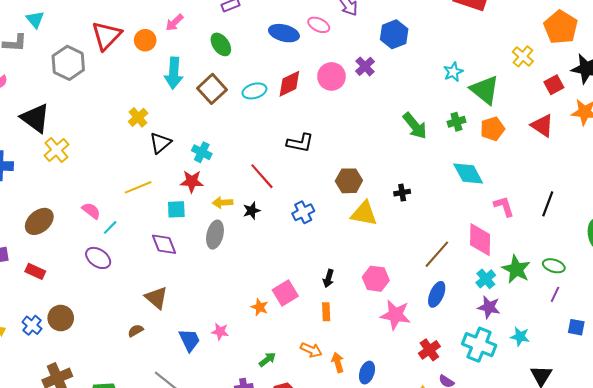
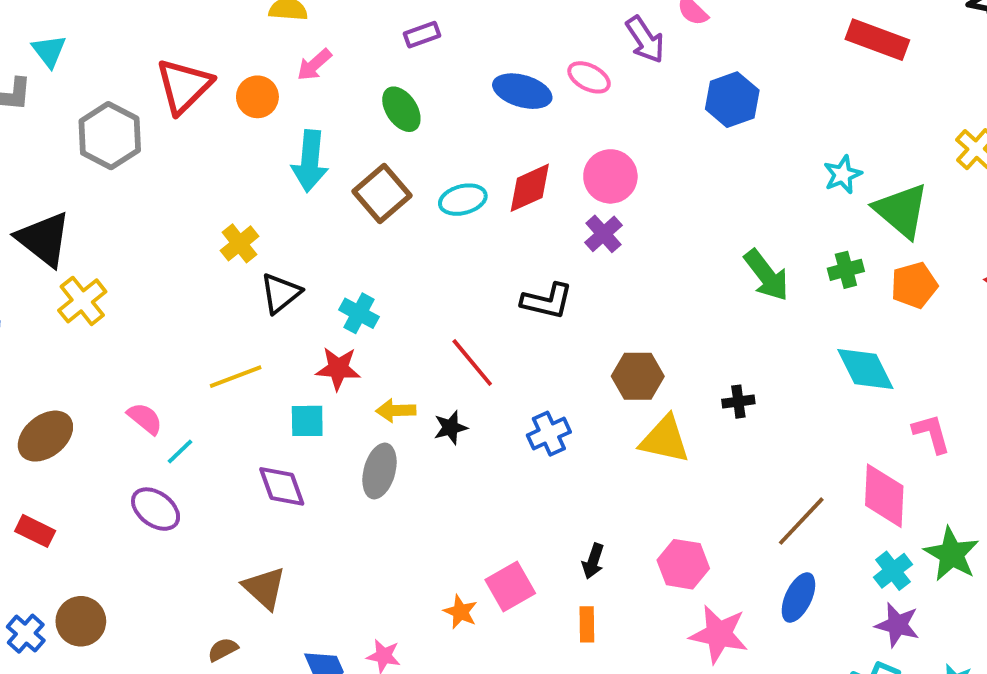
purple cross: (365, 66) -> (603, 234), moved

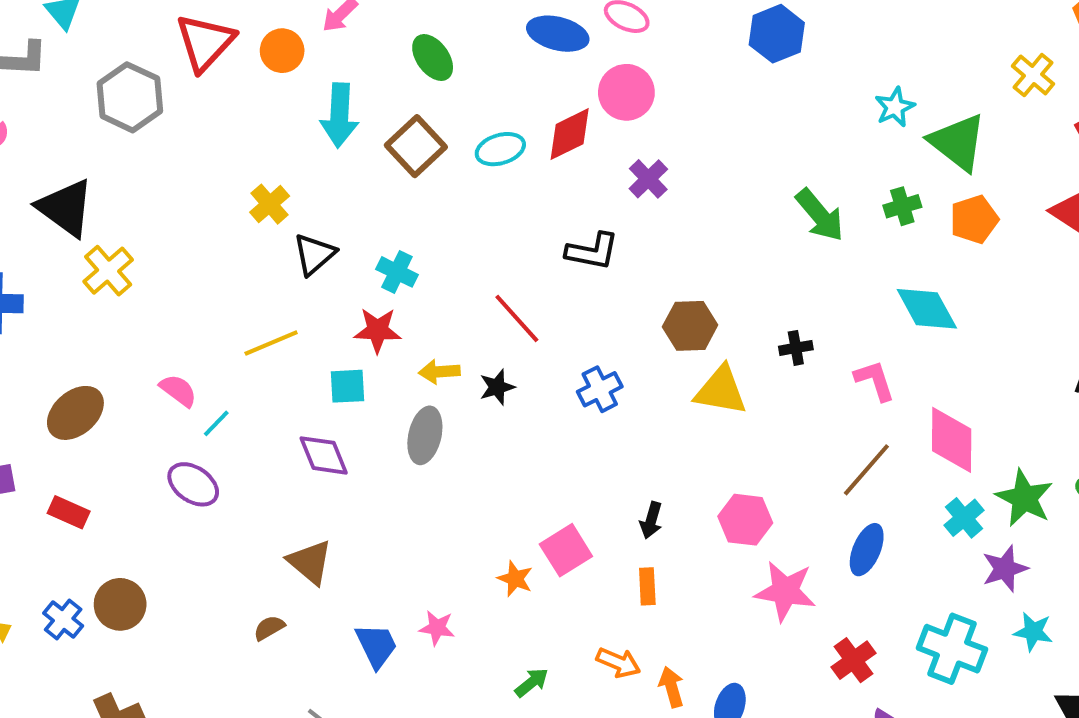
pink circle: (610, 176) -> (626, 92), moved
pink L-shape: (931, 433) -> (875, 380), moved
purple star: (897, 625) -> (1005, 569), moved, turned -30

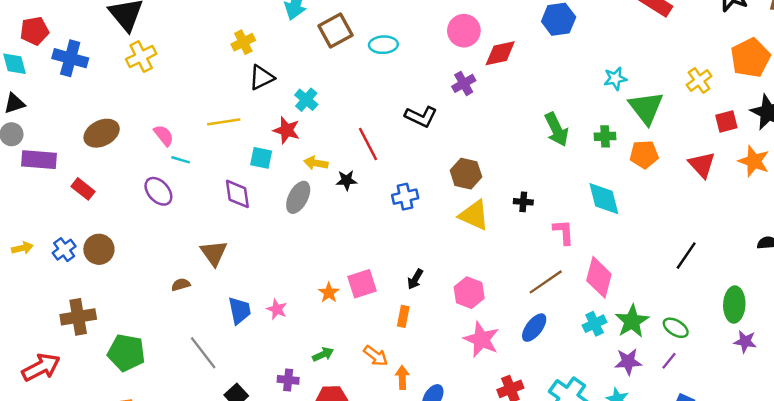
red diamond: (570, 134) -> (500, 53), moved
cyan line: (216, 423) -> (181, 160), turned 48
purple star: (1005, 569) -> (628, 362), moved

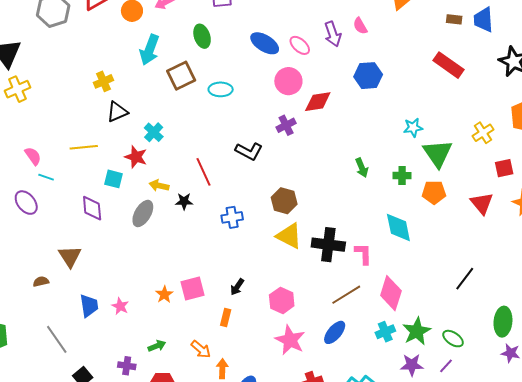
green arrow: (557, 129) -> (362, 168), size x0.7
black cross: (523, 202) -> (328, 245), moved, size x2.0

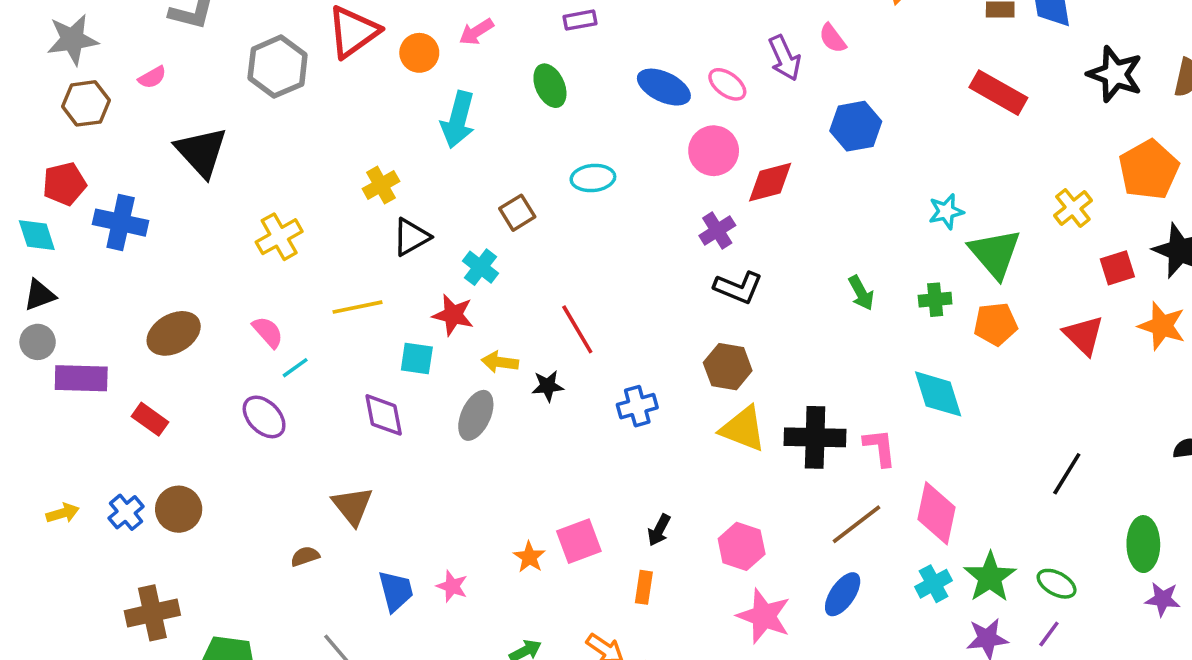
brown square: (181, 76) -> (517, 213), moved, size x0.7
yellow cross: (17, 89) -> (279, 237), moved
black L-shape: (249, 151) -> (738, 288), moved
cyan line: (46, 177) -> (295, 368), turned -49

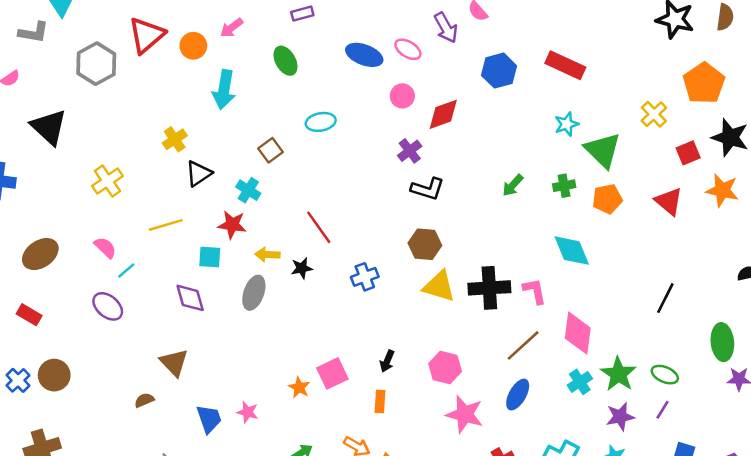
red rectangle: (998, 93) -> (565, 65), moved
pink circle: (714, 151) -> (402, 96), size x0.7
green arrow: (861, 293) -> (513, 185), turned 75

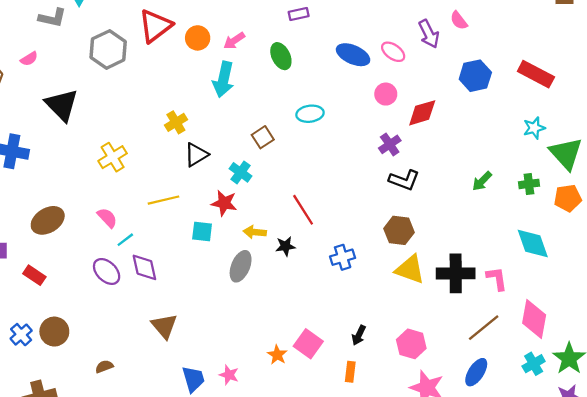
pink arrow: (231, 28) -> (234, 41), moved
purple diamond: (190, 298) -> (144, 267), moved
pink square: (332, 373) -> (308, 344), turned -32
brown semicircle: (144, 400) -> (104, 366), moved

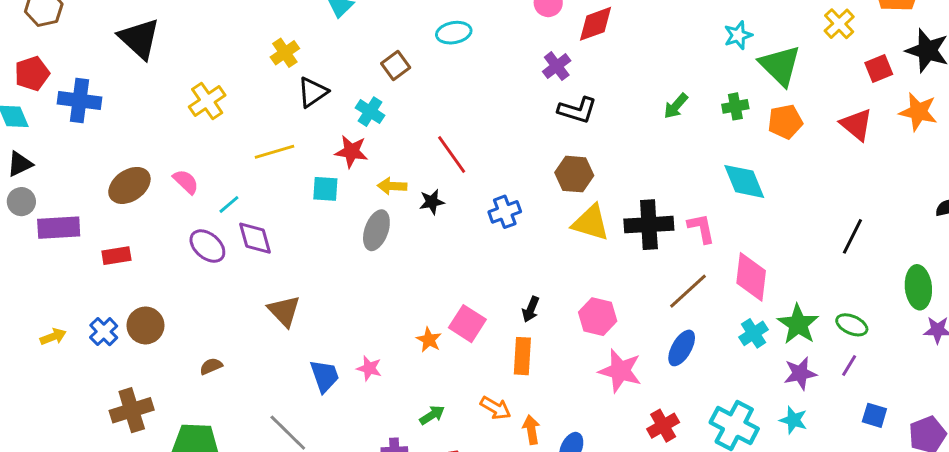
pink semicircle: (107, 218) -> (186, 182), moved
red rectangle: (34, 275) -> (116, 256), turned -40
orange rectangle: (350, 372) -> (522, 356), size x1.4

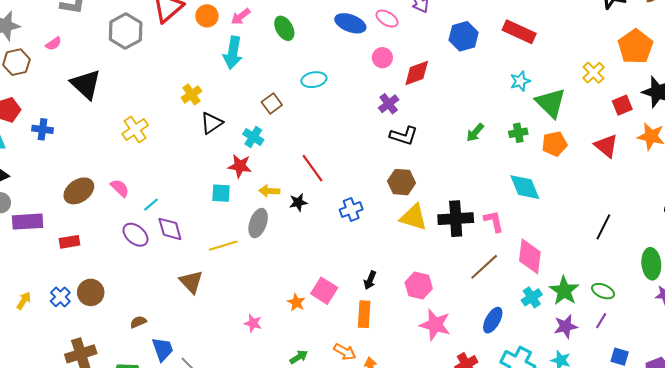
blue cross: (79, 101) -> (43, 129), size x0.7
yellow line: (275, 152) -> (223, 246), moved
yellow arrow: (53, 337) -> (24, 301), turned -36
blue ellipse: (682, 348) -> (493, 320), moved
blue trapezoid: (325, 376) -> (163, 349), moved

